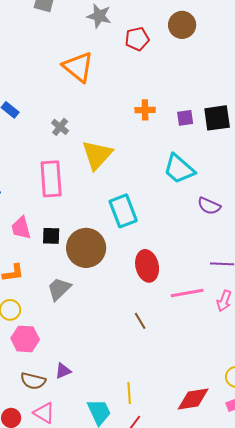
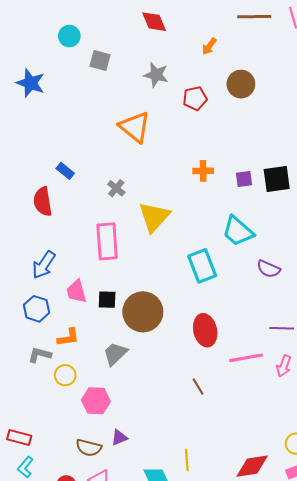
cyan rectangle: (123, 211) -> (202, 266), moved
pink hexagon: (25, 339) -> (96, 401), moved

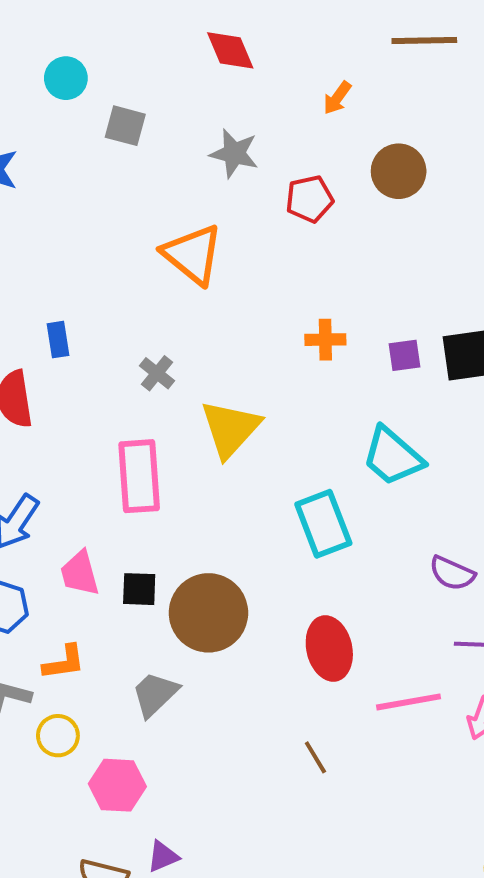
blue rectangle: (65, 171) -> (58, 340), turned 42
purple semicircle: (268, 269) -> (452, 573), moved

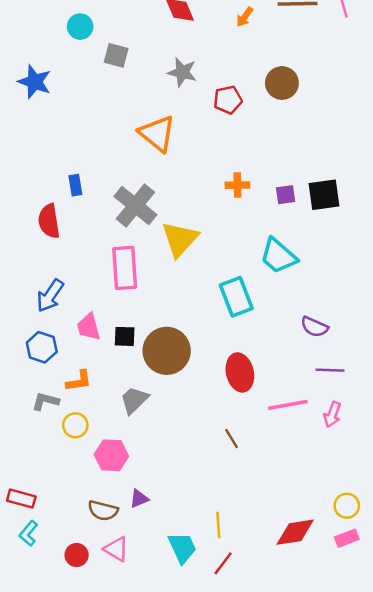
orange arrow: (337, 98) -> (245, 17), moved
gray cross: (157, 373) -> (135, 206), size x2.0

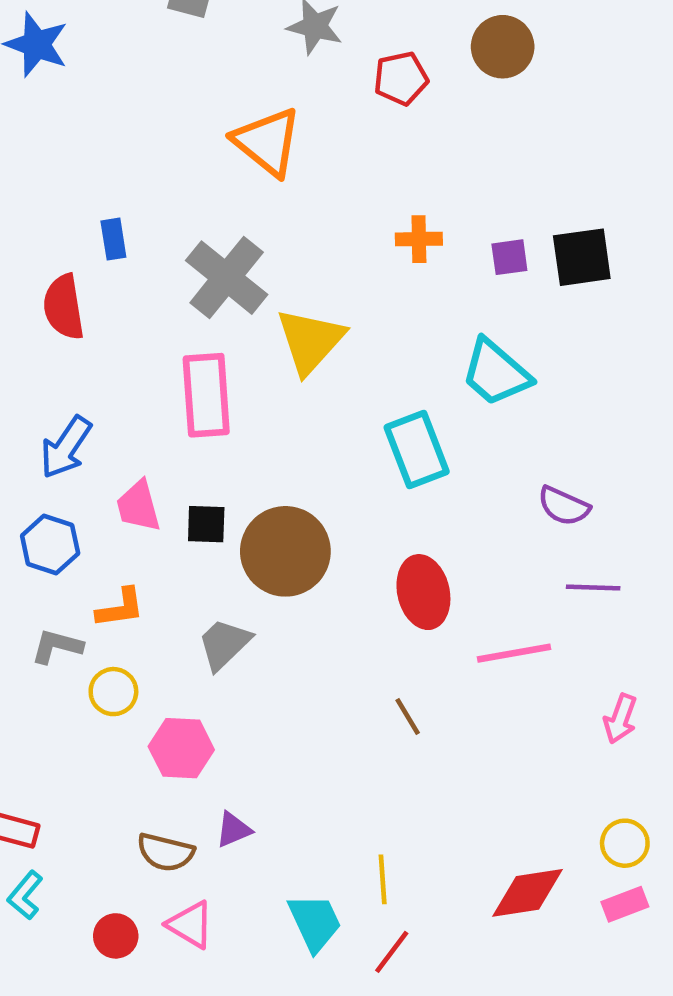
pink arrow: (332, 414) -> (620, 719), moved

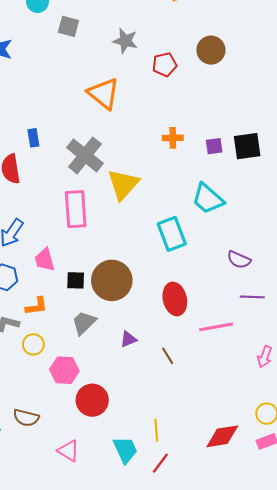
black square: (206, 524) -> (76, 280), moved
purple triangle: (233, 830) -> (128, 339), moved
brown semicircle: (165, 852) -> (26, 418), moved
red circle: (116, 936) -> (92, 400), moved, size x1.6

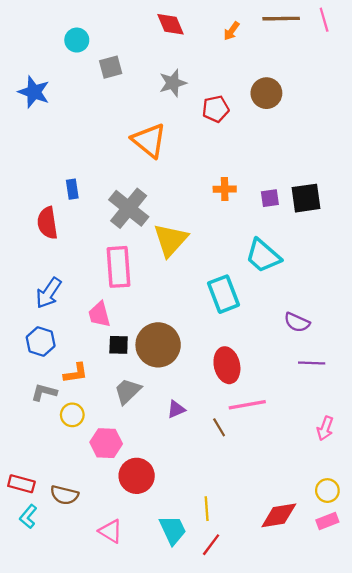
gray square: (68, 26) -> (111, 67), turned -30
gray star: (125, 41) -> (173, 83), turned -30
pink trapezoid: (45, 260) -> (99, 314), moved
pink line: (216, 327) -> (247, 405), moved

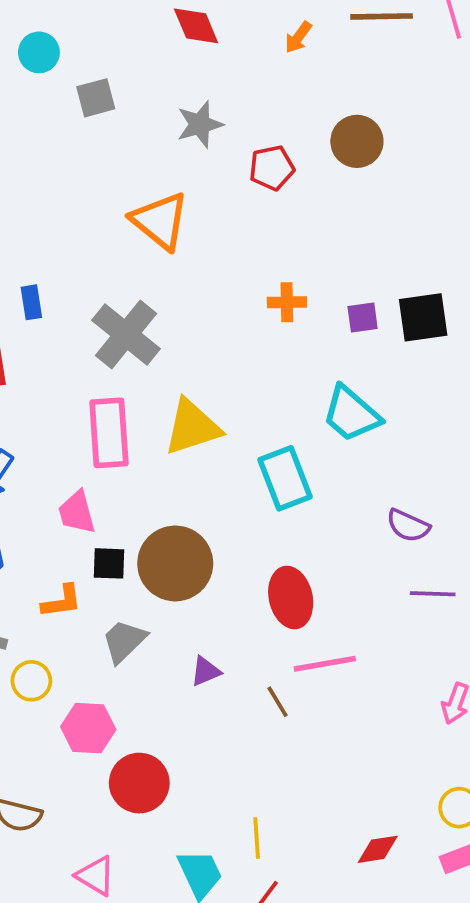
yellow triangle: (170, 240) -> (192, 427), moved, turned 30
orange L-shape: (76, 373) -> (62, 601), moved
red diamond: (279, 515) -> (378, 849), size x0.7

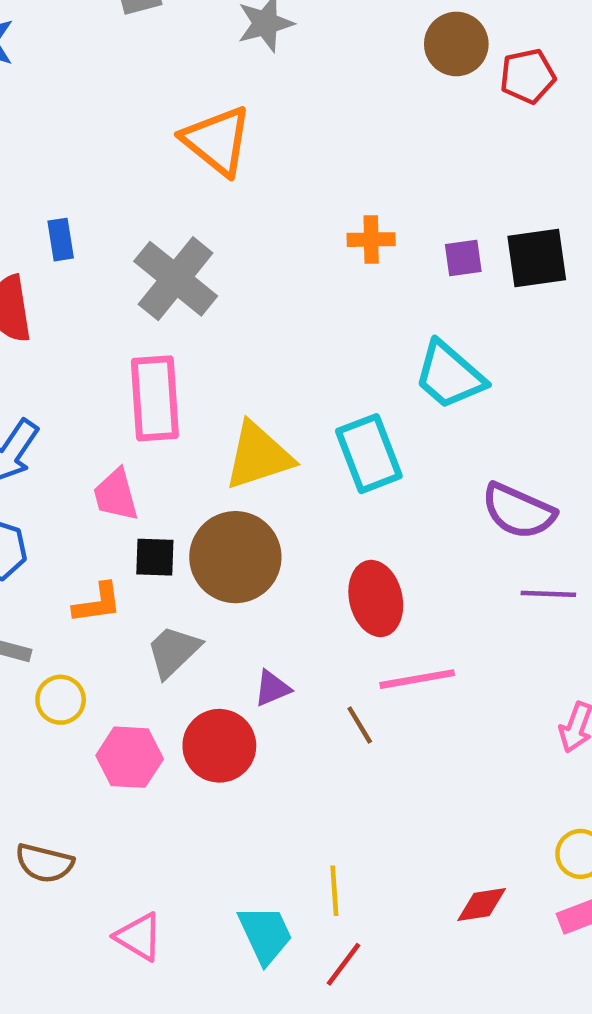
red pentagon: (272, 168) -> (528, 76), moved
yellow triangle: (192, 427) -> (258, 456), moved
purple semicircle: (408, 526) -> (518, 511), size x1.4
red circle: (139, 783) -> (219, 746), moved

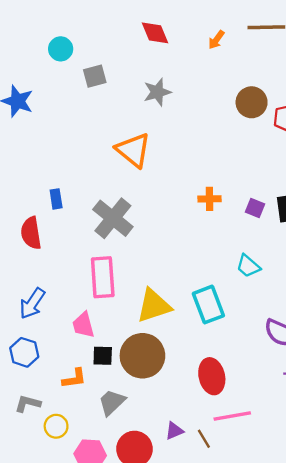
purple square: (463, 258) -> (255, 208), turned 30
cyan trapezoid: (449, 375) -> (248, 266), size x0.7
purple triangle: (272, 688) -> (174, 431), moved

